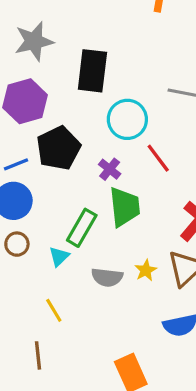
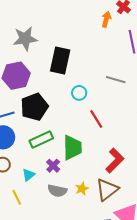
cyan circle: (127, 119) -> (79, 93), size x0.6
purple cross: (110, 169) -> (53, 166), moved
green rectangle: (82, 228) -> (41, 139), moved, turned 30
yellow line: (54, 310) -> (17, 197), moved

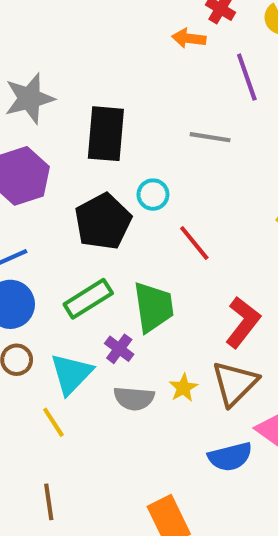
orange arrow: (106, 19) -> (189, 38), turned -91
gray line: (116, 80) -> (210, 137), moved
black pentagon: (34, 107) -> (103, 222), moved
cyan triangle: (28, 175) -> (71, 374), size x1.6

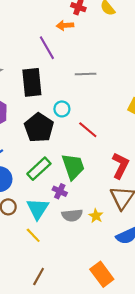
purple line: (247, 77) -> (47, 48), moved
yellow star: (183, 388) -> (96, 216), moved
brown line: (49, 502) -> (39, 277), turned 48

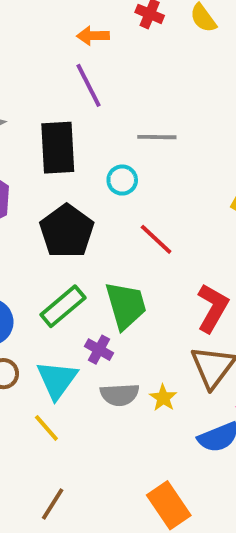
orange arrow: (65, 25) -> (93, 36), moved
cyan circle: (62, 109) -> (122, 180), moved

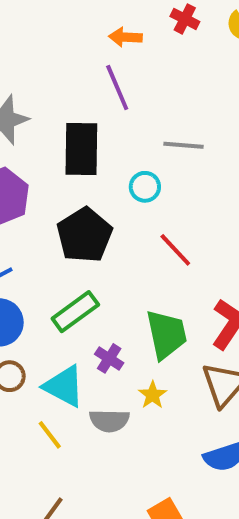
green trapezoid: (126, 305) -> (166, 334), moved
cyan triangle: (57, 380) -> (64, 386), turned -42
gray semicircle: (120, 395) -> (109, 421), moved
yellow star: (163, 398) -> (153, 395), moved

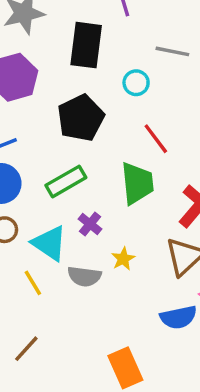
green trapezoid: (166, 334) -> (137, 183), moved

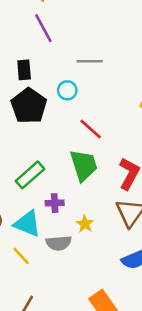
black rectangle: (86, 45) -> (24, 70), size x0.6
black pentagon: (81, 118) -> (29, 106), moved
purple cross: (90, 224) -> (55, 203), turned -30

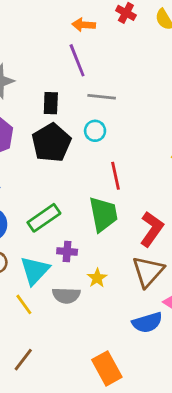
gray line: (90, 61) -> (102, 97), moved
red line: (91, 129) -> (116, 176), turned 30
cyan triangle: (27, 224) -> (35, 270), turned 44

